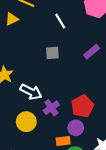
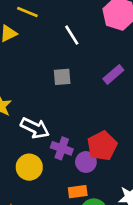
purple cross: (51, 108) -> (62, 148), turned -35
purple circle: (76, 128) -> (86, 162), moved

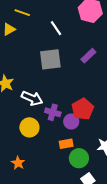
gray square: (62, 77) -> (50, 59), size x1.6

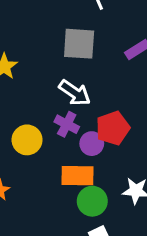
white arrow: (32, 98) -> (75, 93), moved
orange rectangle: (66, 144) -> (78, 176), size x1.5

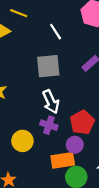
white arrow: (75, 93) -> (51, 102), turned 40
purple circle: (92, 144) -> (75, 145), moved

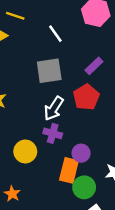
white arrow: (51, 102) -> (54, 108), turned 60
red pentagon: (82, 122) -> (86, 97), moved
orange rectangle: (63, 160) -> (69, 170), turned -65

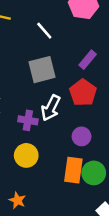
purple cross: (53, 133) -> (28, 120), moved
purple circle: (81, 153) -> (82, 136), moved
green circle: (84, 187) -> (94, 173), moved

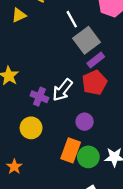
purple rectangle: (88, 60) -> (96, 60), moved
gray square: (42, 70) -> (87, 40), moved, turned -35

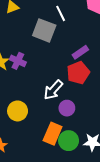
gray square: (87, 40) -> (44, 30), moved, turned -35
white arrow: (62, 90) -> (53, 90), moved
purple cross: (39, 97) -> (18, 61), moved

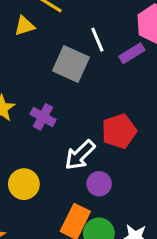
purple rectangle: (80, 52) -> (132, 53), moved
purple cross: (18, 61) -> (43, 117), moved

